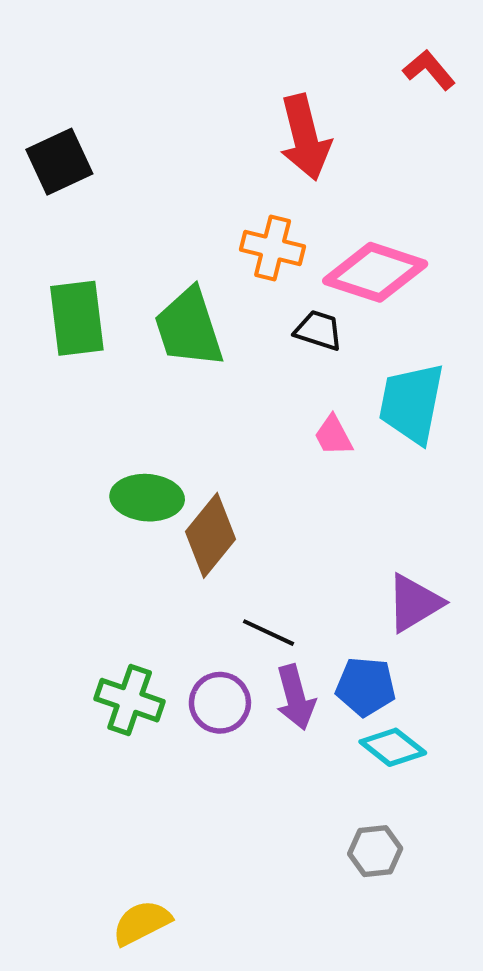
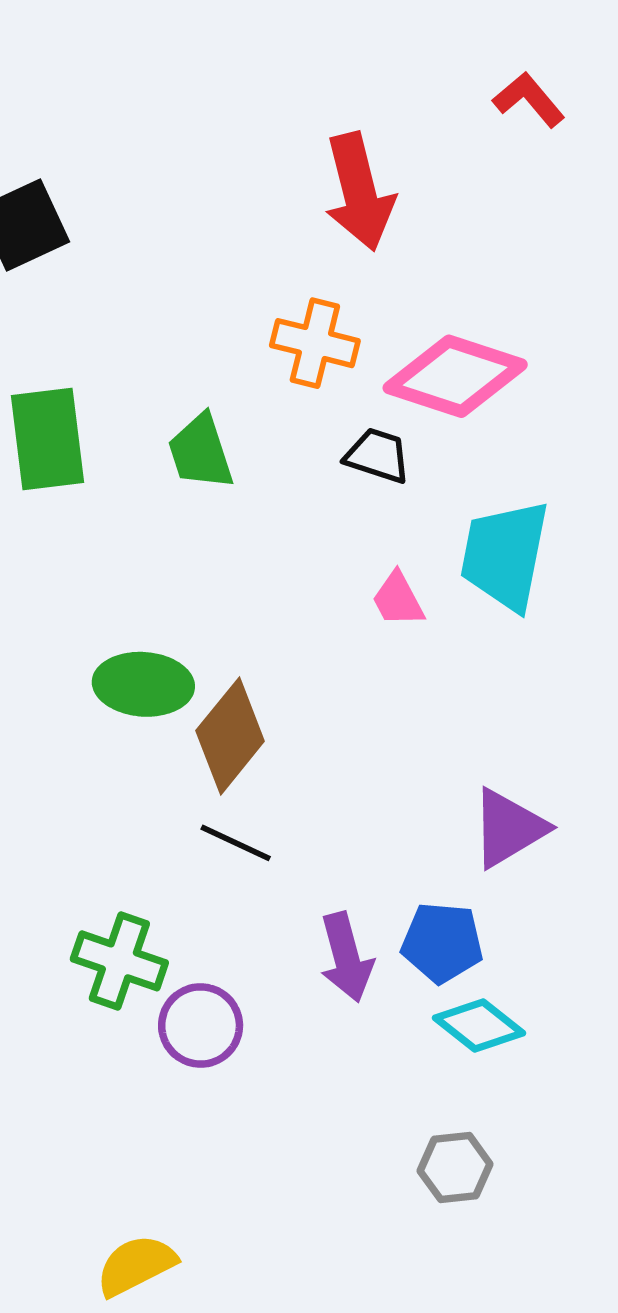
green trapezoid: (189, 328) -> (201, 452), size x0.7
black line: (269, 633) -> (236, 843), moved
purple circle: (220, 703) -> (201, 1025), moved

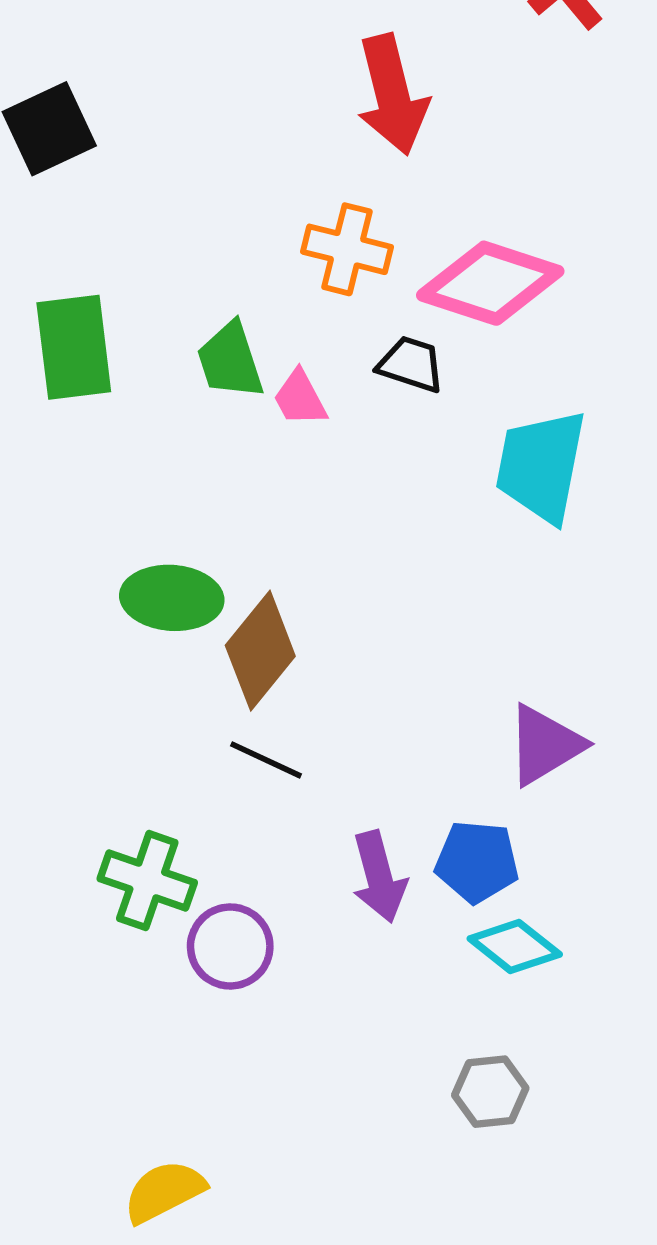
pink trapezoid: (398, 599) -> (300, 398), moved

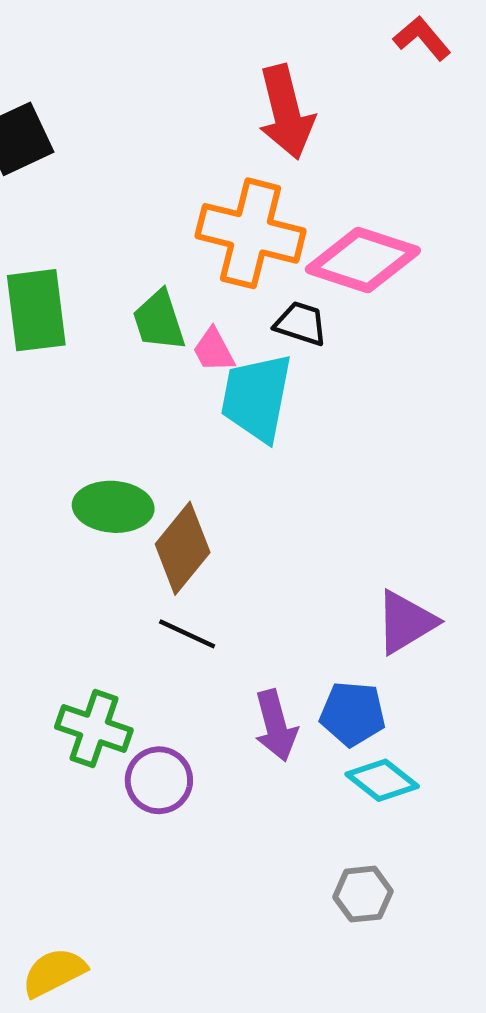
orange cross: (347, 249) -> (251, 233), size x1.5
cyan trapezoid: (541, 466) -> (257, 397), moved
yellow semicircle: (164, 1191) -> (54, 972), moved

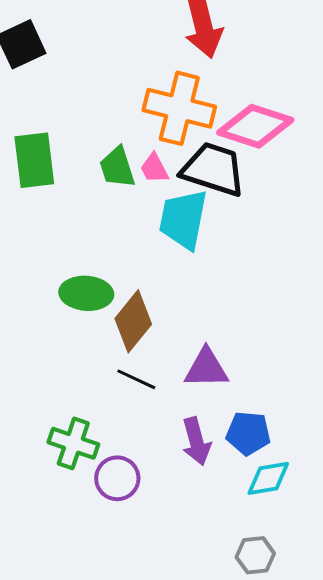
black trapezoid: (301, 324) -> (213, 169), size x1.8
pink trapezoid: (214, 350) -> (154, 168), moved
purple triangle: (406, 622) -> (206, 368), moved, turned 30
cyan diamond: (382, 780) -> (268, 478), turned -48

